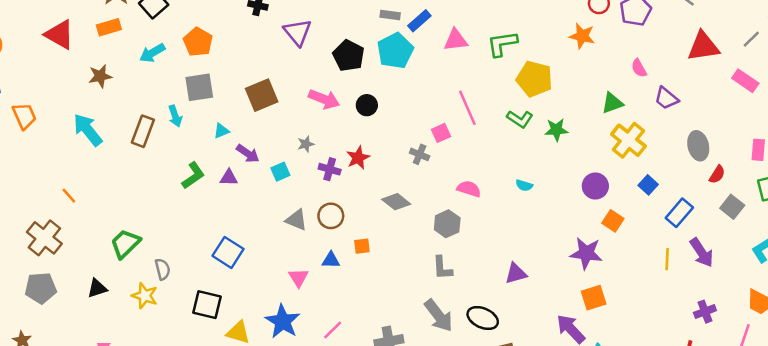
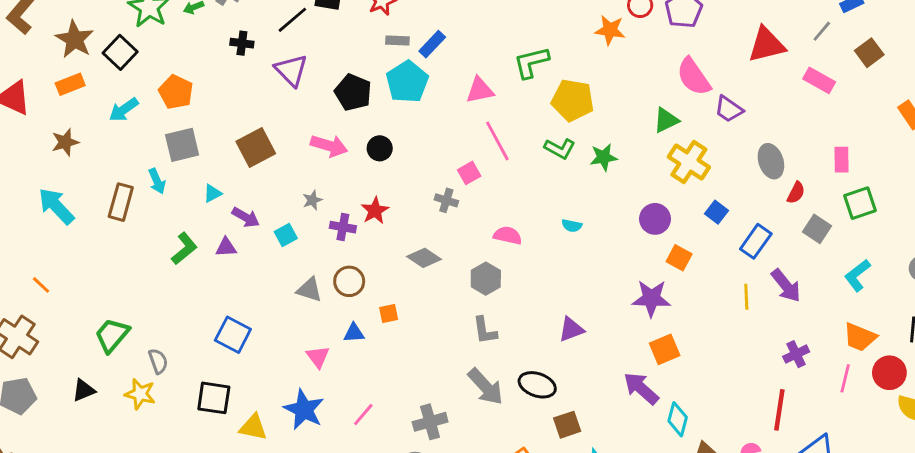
orange star: (582, 36) -> (610, 30), moved
pink triangle: (456, 40) -> (480, 90), moved
pink semicircle: (639, 68) -> (694, 77), size x1.8

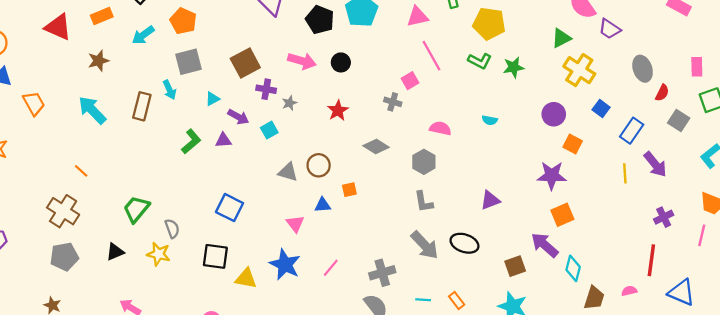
purple cross: (343, 227) -> (266, 89), moved
brown square: (567, 425) -> (515, 266), moved

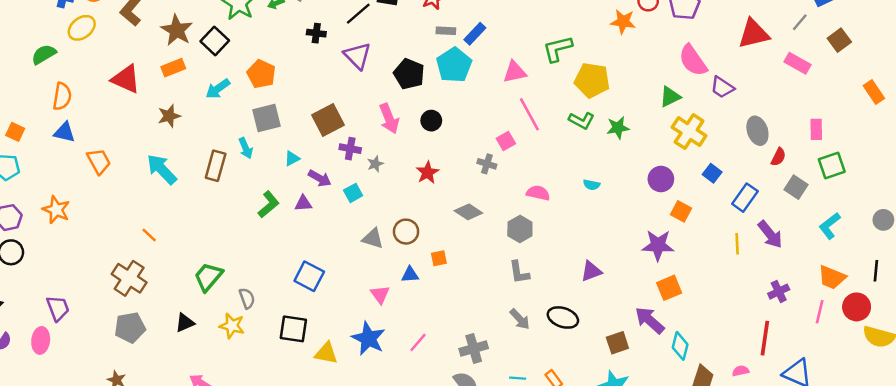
pink arrow: (302, 61) -> (389, 119), turned 52
gray arrow: (425, 245) -> (520, 319), size x0.7

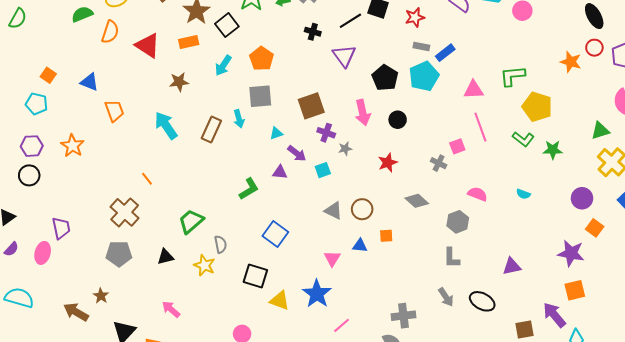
cyan arrow: (218, 89) -> (223, 65), turned -30
orange semicircle: (62, 96) -> (110, 32), moved
green L-shape: (269, 204) -> (249, 189), moved
pink line: (418, 342) -> (342, 325), moved

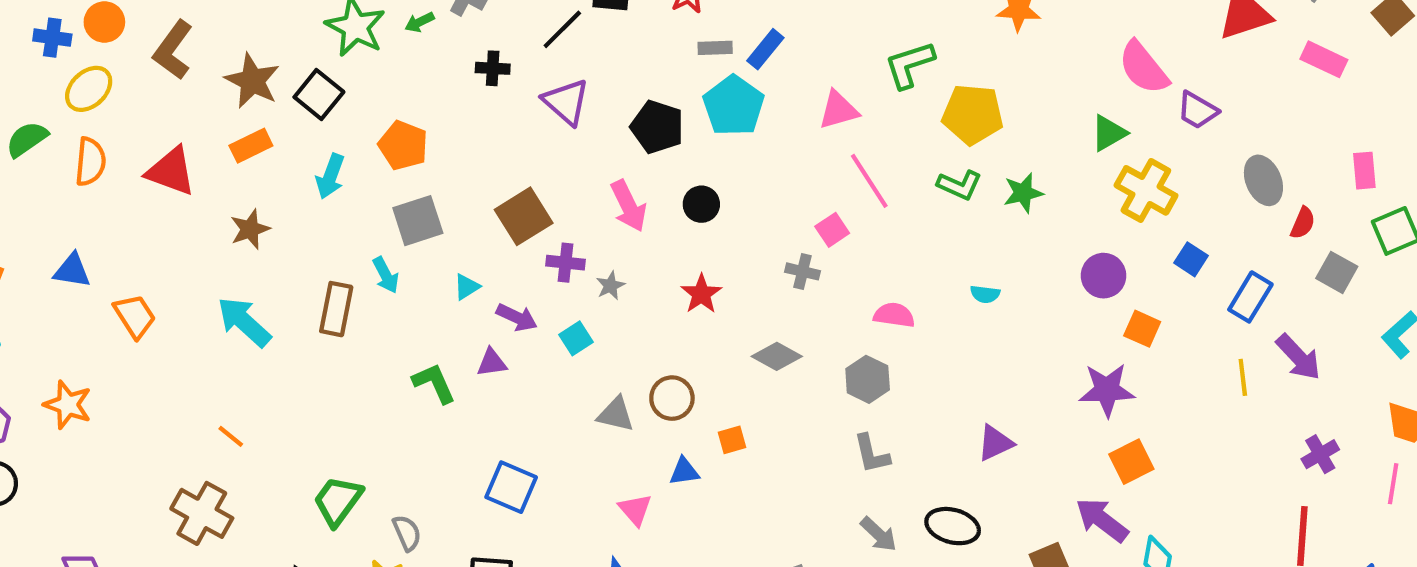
green L-shape: (249, 189) -> (434, 383), moved, turned -70

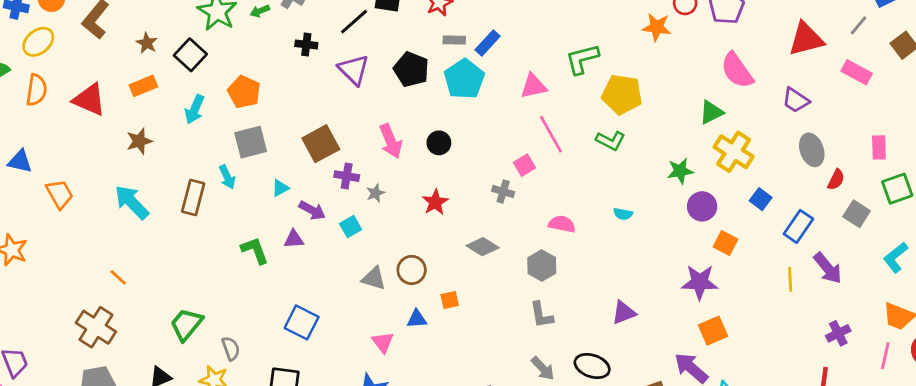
brown star: (252, 81) -> (147, 43), size x0.6
purple trapezoid: (1197, 110) -> (796, 100), moved
black pentagon: (657, 127) -> (411, 69), moved
green star: (1023, 193) -> (680, 171), moved

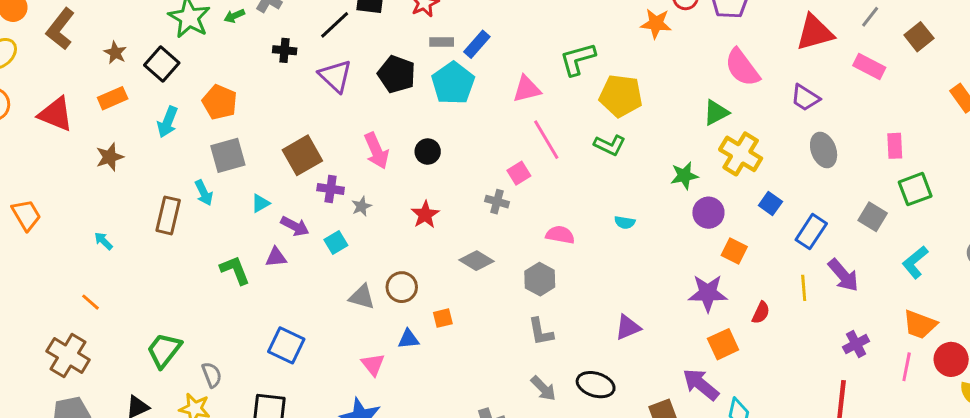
red semicircle: (836, 180) -> (761, 313), moved
cyan arrow: (132, 202) -> (103, 241), moved, size x0.5

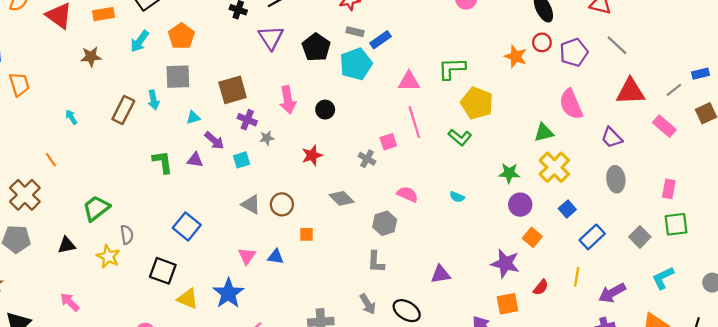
purple arrow: (843, 275) -> (612, 293), moved, turned 88
blue triangle: (408, 339) -> (276, 257), moved

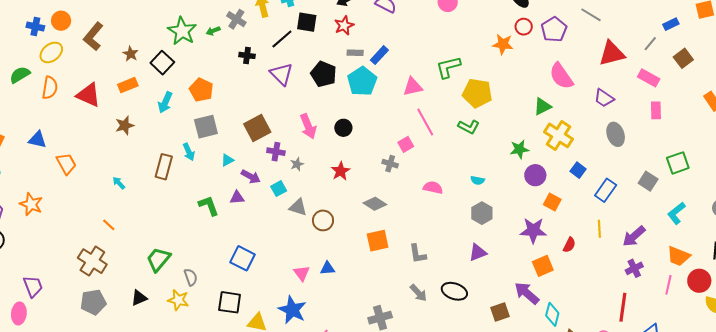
pink rectangle: (669, 189) -> (656, 110), moved
gray triangle: (251, 204) -> (298, 207), moved
gray hexagon: (385, 223) -> (482, 213), moved
orange square: (306, 234) -> (378, 241), moved, size x1.6

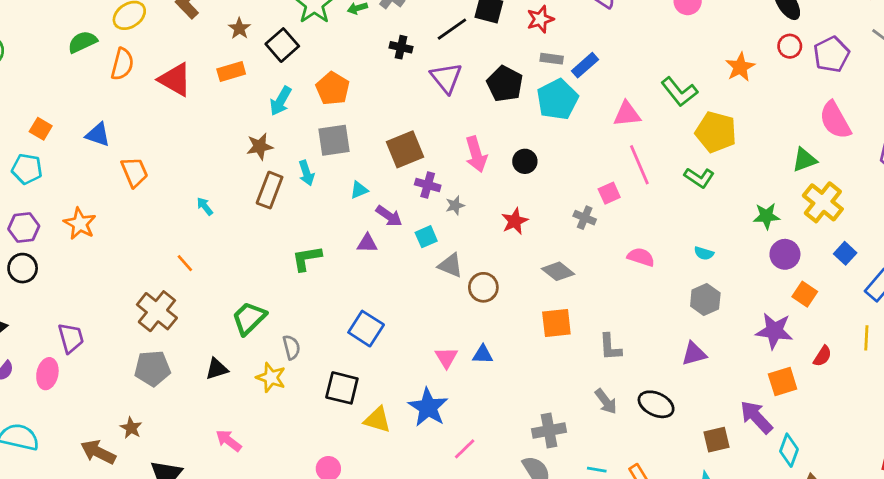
orange star: (503, 44) -> (740, 67), moved, turned 30
green L-shape: (448, 67) -> (679, 92), turned -120
brown star: (125, 125) -> (260, 146), moved
green L-shape: (209, 206) -> (307, 258), moved, turned -85

